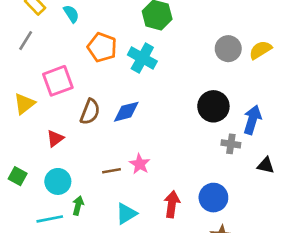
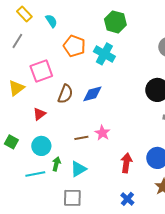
cyan triangle: (126, 214) -> (78, 169), moved

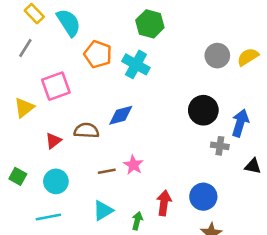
cyan semicircle: (51, 21) -> (69, 23), size x1.6
brown semicircle: (65, 94) -> (86, 131), moved, turned -108
green arrow: (56, 164) -> (137, 221), moved

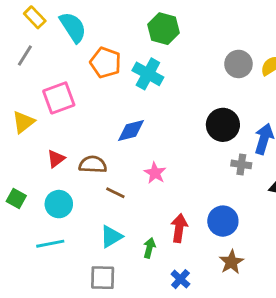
brown semicircle: (86, 131) -> (93, 164), moved
pink star: (133, 165) -> (155, 173), moved
brown line: (107, 171) -> (115, 193), turned 36

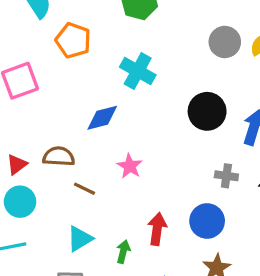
cyan cross: (148, 74) -> (138, 71), moved
red triangle: (56, 159) -> (17, 165), moved
gray cross: (241, 164) -> (226, 176), moved

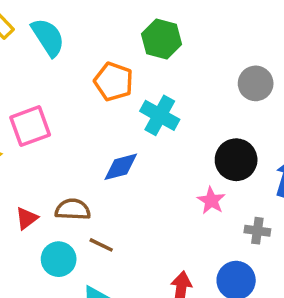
orange pentagon: (73, 40) -> (114, 82), moved
pink star: (130, 166) -> (211, 201), moved
cyan circle: (20, 202) -> (59, 259), moved

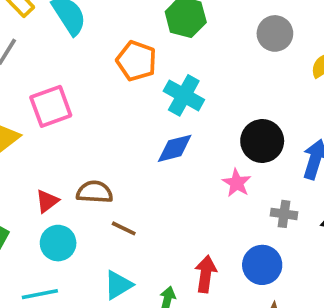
gray circle: (256, 83) -> (275, 33), moved
blue diamond: (121, 167) -> (175, 148), moved
cyan circle: (59, 259) -> (58, 243), moved

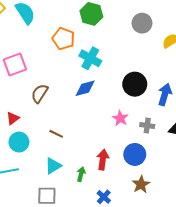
pink star: (237, 183) -> (120, 118), moved
brown semicircle: (95, 192) -> (40, 93), moved, turned -60

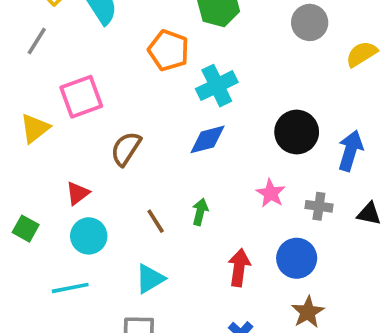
cyan cross: (90, 58) -> (217, 86), turned 35
brown line: (56, 134) -> (156, 221), turned 32
green arrow: (81, 174) -> (200, 212), moved

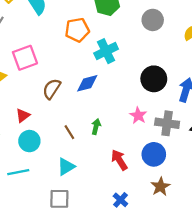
gray circle: (310, 22) -> (153, 20), moved
orange pentagon: (169, 50) -> (77, 30), turned -30
blue diamond: (208, 139) -> (87, 83), moved
gray cross: (319, 206) -> (167, 123), size x1.5
red arrow: (239, 268) -> (119, 160), turned -40

